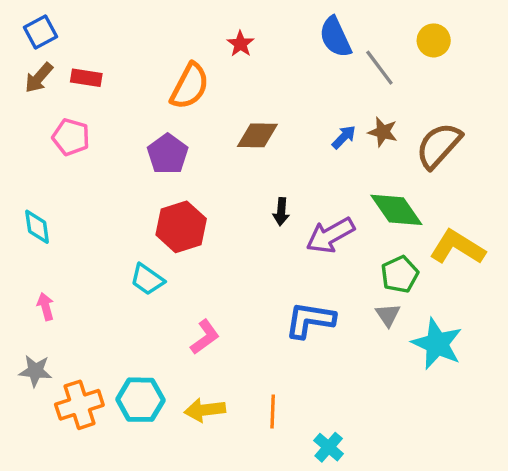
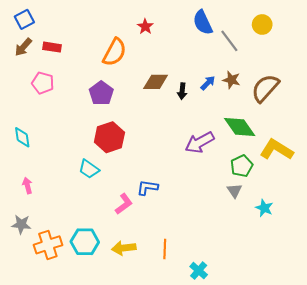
black arrow: (281, 212) -> (182, 91), moved
blue L-shape: (310, 320) -> (147, 188), moved, size x0.7
cyan star: (437, 344) -> (264, 208), size x0.6

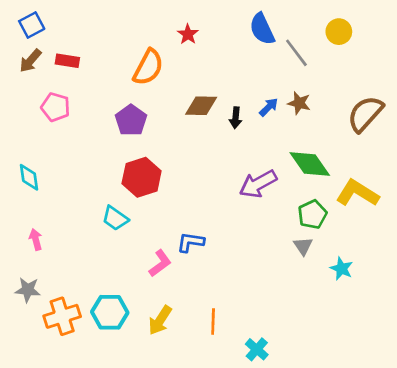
brown semicircle: (265, 88) -> (365, 114), moved
yellow arrow: (124, 248) -> (160, 320), turned -50

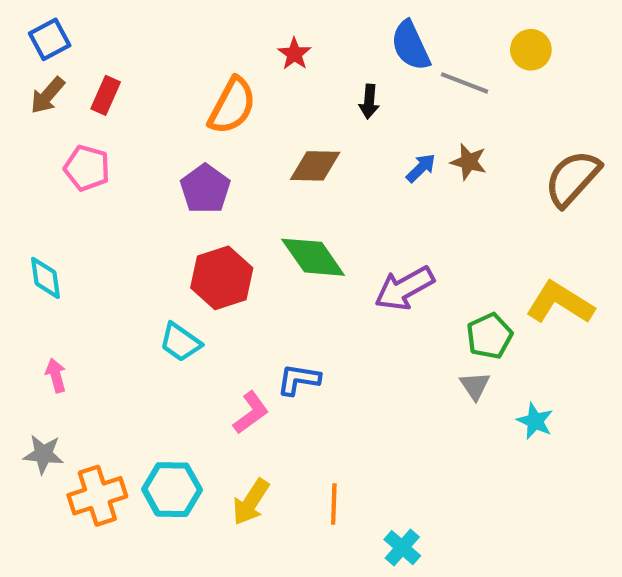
gray line: (296, 53) -> (465, 83), turned -32
red rectangle: (67, 61) -> (106, 95), turned -75
black arrow: (236, 118) -> (369, 102), moved
green diamond: (310, 164) -> (313, 257), moved

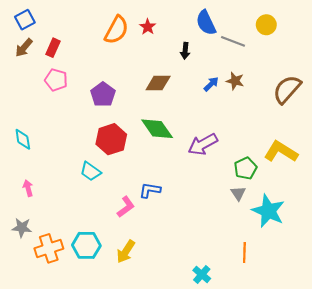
orange semicircle: (232, 106) -> (116, 30), moved
pink pentagon: (87, 168) -> (56, 80), moved
cyan star: (535, 421) -> (268, 211), size x1.8
orange line: (334, 504) -> (244, 253), moved

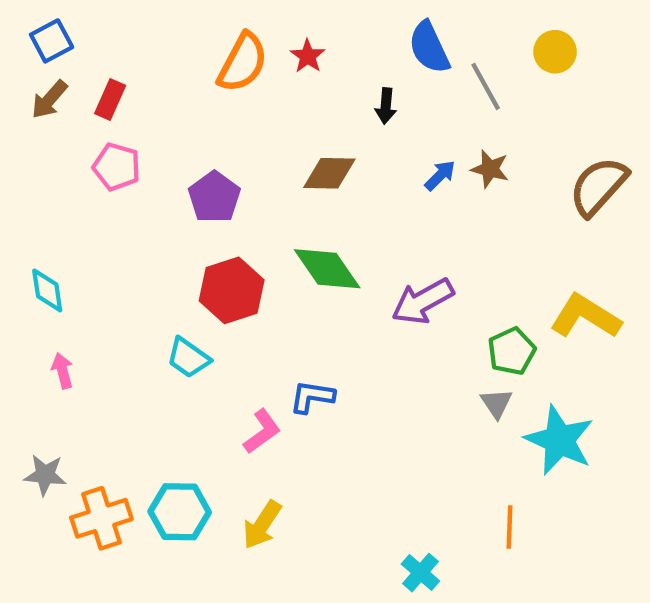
gray line: (233, 41) -> (486, 86), turned 40
pink arrow: (28, 188) -> (62, 371), moved

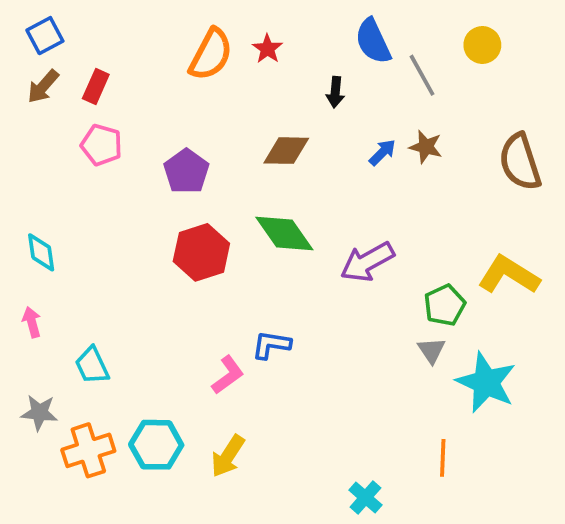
brown semicircle: (598, 186) -> (520, 162), turned -60
cyan trapezoid: (188, 358) -> (92, 366), moved, turned 30
pink arrow: (62, 371) -> (32, 322), moved

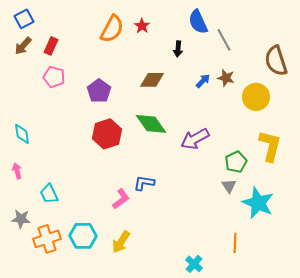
yellow circle: (482, 45) -> (256, 97), moved, size x1.4
brown semicircle: (520, 162) -> (276, 61), moved
yellow L-shape: (509, 275) -> (270, 146), turned 72

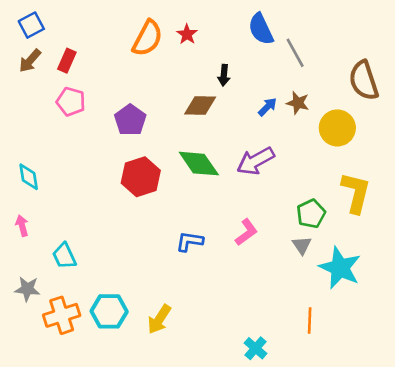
black arrow: (178, 49) -> (224, 75), moved
purple arrow: (195, 139) -> (256, 161), moved
pink L-shape: (121, 199) -> (246, 232), moved

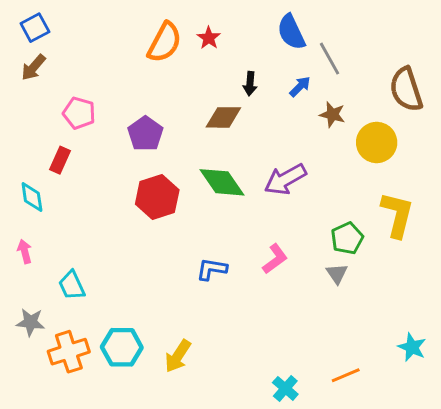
red rectangle: (67, 61) -> (60, 160), moved
blue arrow: (267, 107) -> (300, 87), moved
cyan star: (340, 268) -> (412, 347), moved, size x0.6
orange line: (310, 321) -> (346, 375), moved, turned 65

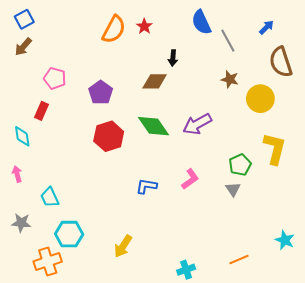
blue arrow: (300, 87) -> (266, 27), moved
cyan hexagon: (122, 347) -> (69, 234), moved
orange cross: (69, 352) -> (48, 261), moved
cyan cross: (285, 388) -> (186, 270), moved, turned 30

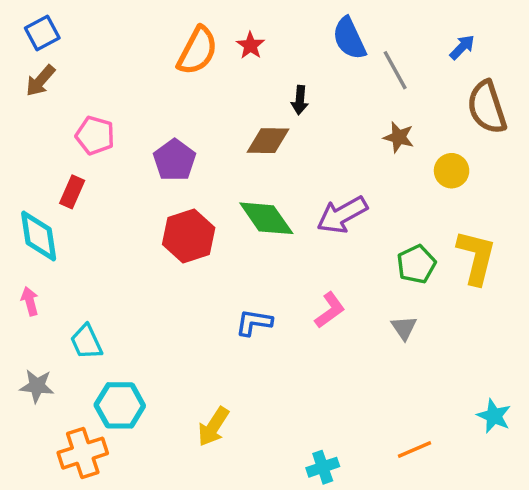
yellow circle: (260, 99) -> (452, 171), size x0.7
cyan diamond: (22, 136) -> (39, 236), size x1.4
green pentagon: (240, 165) -> (416, 264), moved

